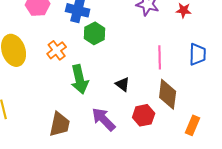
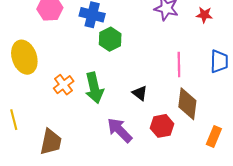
orange cross: (57, 50) -> (64, 85), moved
brown trapezoid: (60, 124) -> (51, 142), moved

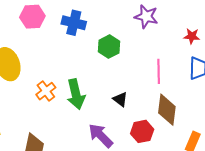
red star: (204, 15) -> (192, 36), moved
green hexagon: (110, 39) -> (109, 47), moved

